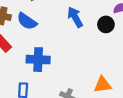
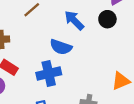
blue semicircle: (27, 21) -> (61, 47), moved

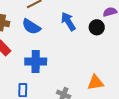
blue semicircle: (61, 47) -> (31, 27), moved

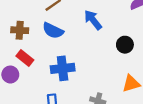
black circle: (97, 27) -> (125, 45), moved

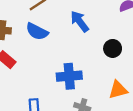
blue cross: (63, 68) -> (69, 76), moved

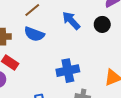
black circle: (113, 48) -> (102, 24), moved

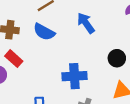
black circle: (102, 24) -> (117, 58), moved

